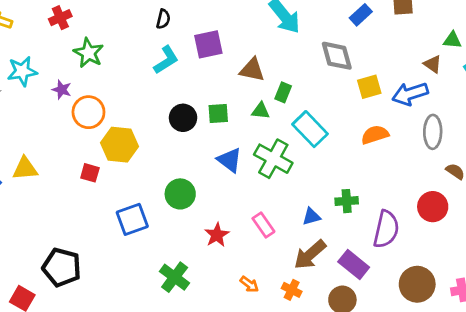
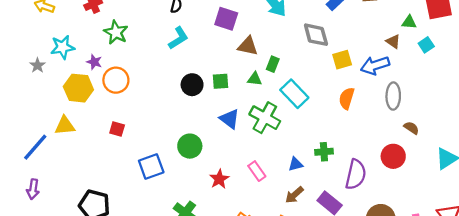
purple square: (208, 44) -> (226, 19), moved, turned 30
orange semicircle: (375, 135) -> (347, 98), turned -55
yellow hexagon: (120, 145) -> (78, 88), moved
brown arrow: (310, 255) -> (294, 195), size x0.7

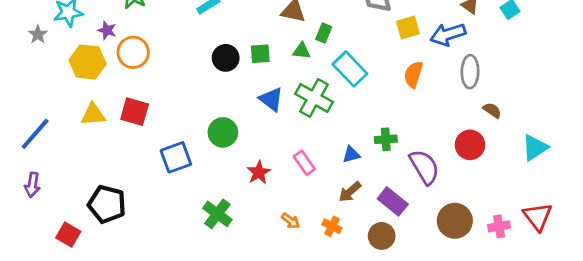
yellow triangle: (65, 126) -> (93, 114), moved
red square: (117, 129) -> (135, 112), size x1.5
purple semicircle: (356, 174) -> (424, 167), turned -44

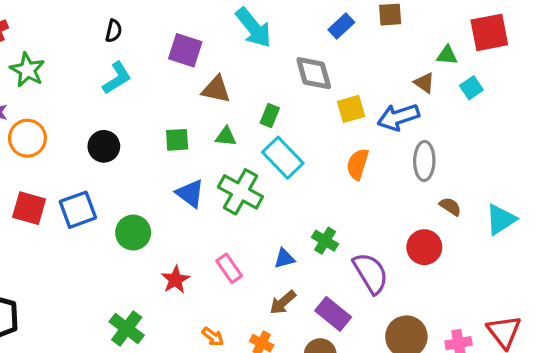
green rectangle: (324, 33) -> (270, 115), moved
black circle: (226, 58) -> (104, 146), moved
green cross: (386, 139) -> (325, 241), turned 35
cyan triangle: (535, 148) -> (501, 220), moved
blue square: (176, 157) -> (78, 210), moved

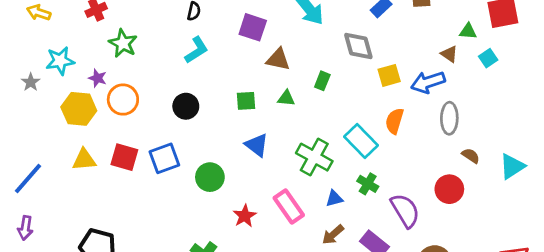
cyan rectangle: (283, 158) -> (361, 141), moved
green cross: (240, 192) -> (314, 157), moved
pink rectangle: (229, 268) -> (289, 207), size x1.4

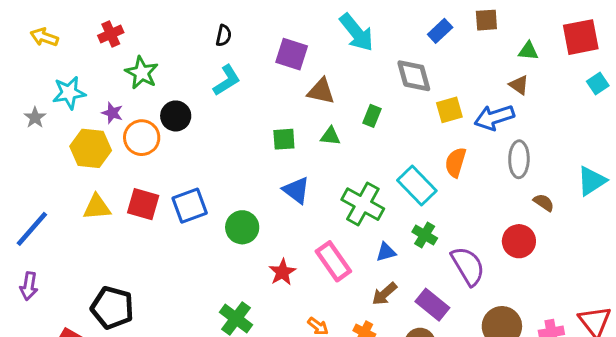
green triangle: (468, 31) -> (528, 51), moved
cyan square: (488, 58) -> (598, 83), moved
black circle: (186, 106) -> (176, 116), moved
cyan triangle: (512, 166) -> (592, 181), moved

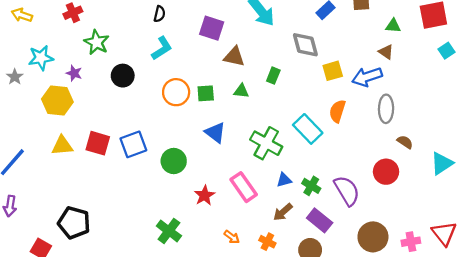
orange circle: (142, 138) -> (176, 92), moved
cyan triangle: (592, 181) -> (442, 163), moved
green cross: (425, 235) -> (311, 186), moved

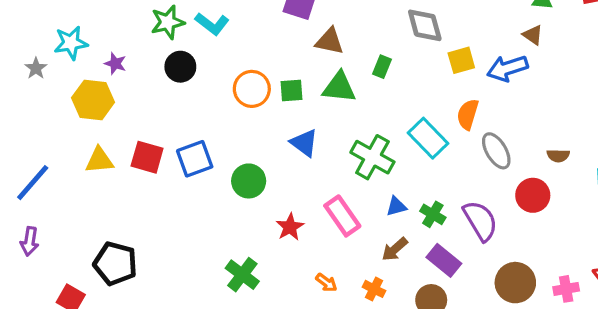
green star: (97, 42) -> (168, 22), moved, turned 30
cyan L-shape: (162, 48) -> (212, 24), moved, turned 70
green triangle: (241, 91) -> (339, 87), size x1.6
gray ellipse: (386, 109) -> (496, 151), moved, turned -32
brown semicircle: (405, 142) -> (558, 156), turned 147

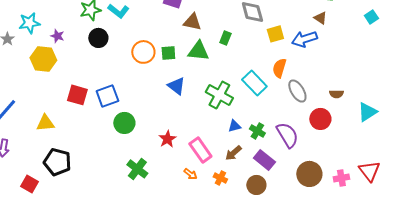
yellow triangle: (99, 160) -> (45, 123), moved
green circle: (249, 181) -> (124, 123), moved
pink rectangle: (342, 216) -> (200, 150), moved

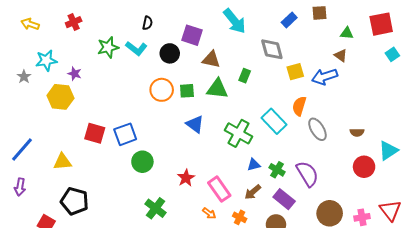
black circle: (98, 38) -> (170, 53), moved
red circle: (320, 119) -> (364, 167), moved

